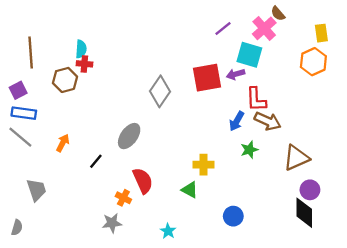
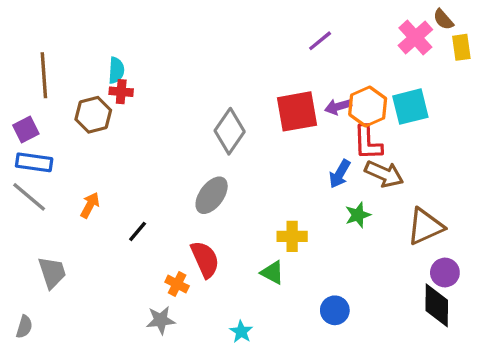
brown semicircle: (278, 14) -> (443, 19), moved
pink cross: (264, 28) -> (415, 37), moved
cyan square: (249, 55) -> (410, 107), moved, turned -30
orange hexagon: (313, 62) -> (368, 107), moved
gray ellipse: (129, 136) -> (212, 195), moved

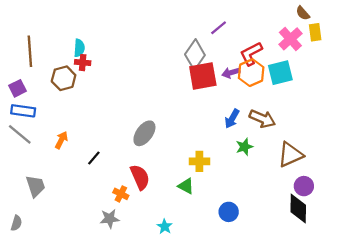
pink cross: (415, 37) -> (290, 39), moved
gray diamond: (230, 131) -> (195, 55), moved
red L-shape: (368, 143) -> (251, 54), moved, turned 65

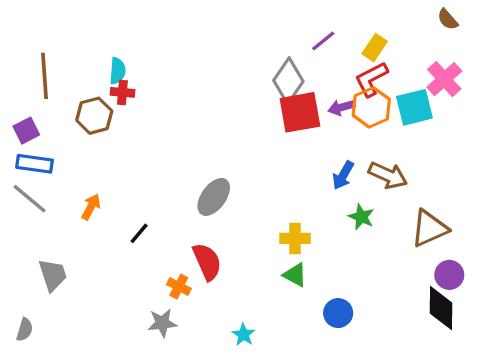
yellow rectangle: (315, 32) -> (375, 48), moved, turned 42
pink cross: (290, 39) -> (444, 79), moved
green star: (244, 147) -> (361, 217), turned -30
green triangle: (186, 186) -> (295, 275), moved

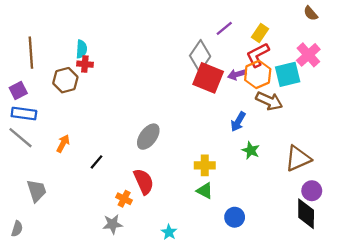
red square: (300, 112) -> (208, 78), turned 32
brown arrow: (388, 175) -> (269, 101), moved

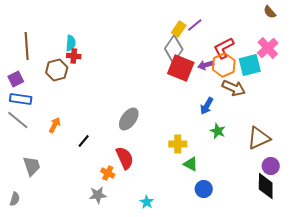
yellow rectangle: (260, 33) -> (179, 29), moved
green triangle: (205, 191) -> (191, 164), moved

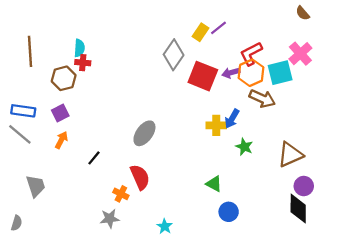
gray diamond: (174, 49) -> (174, 55), moved
purple square: (16, 79) -> (60, 113), moved
yellow cross: (178, 144) -> (216, 125), moved

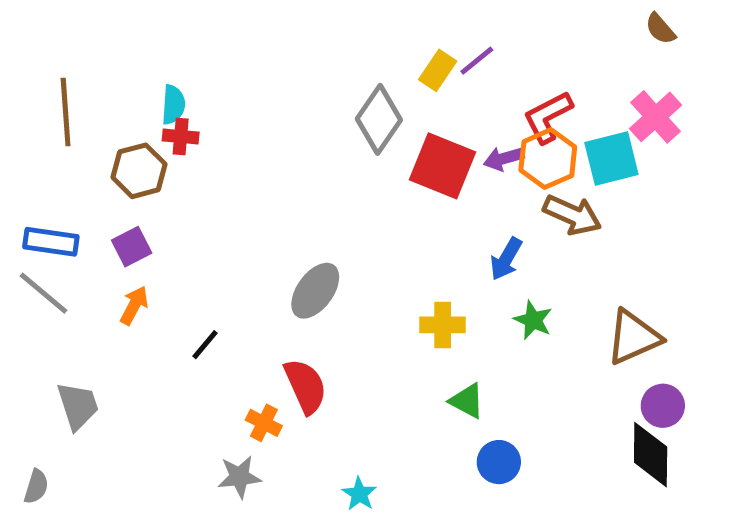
yellow cross: (216, 125) -> (443, 325), moved

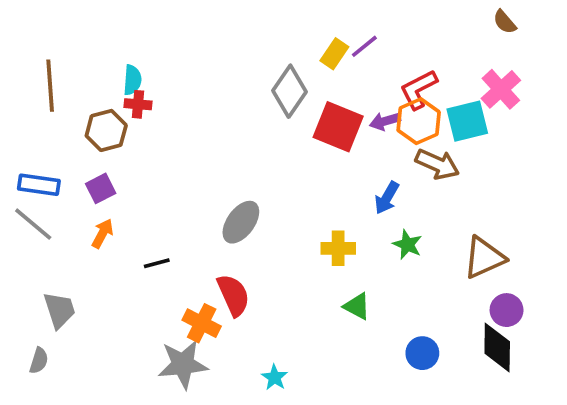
black line: (205, 345) -> (157, 263), turned 35
orange cross: (264, 423) -> (202, 323), size x1.4
blue circle: (499, 462) -> (422, 353), moved
gray star: (239, 477) -> (183, 364), size x1.5
gray semicircle: (36, 487) -> (39, 361), moved

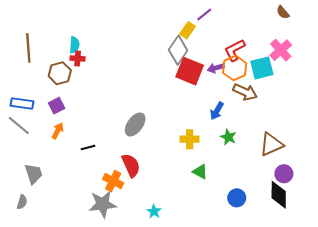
purple line: (364, 46) -> (204, 15), moved
gray diamond: (290, 91) -> (178, 50), moved

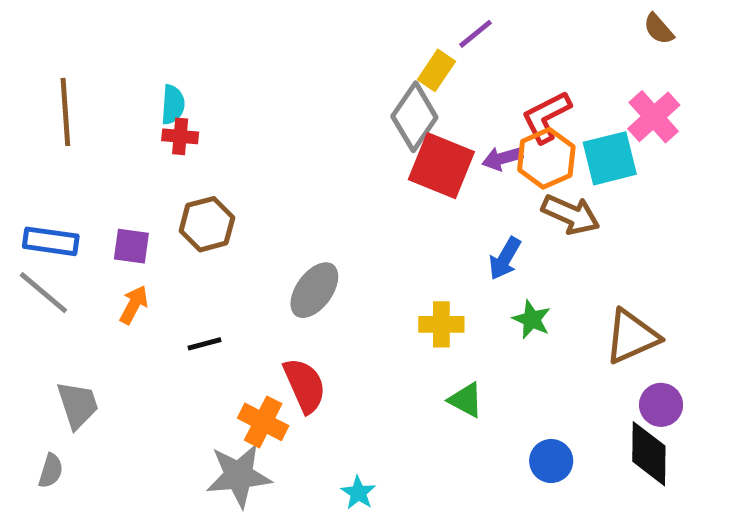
brown hexagon: (60, 73) -> (207, 224), moved
purple square: (57, 106) -> (131, 246), turned 35

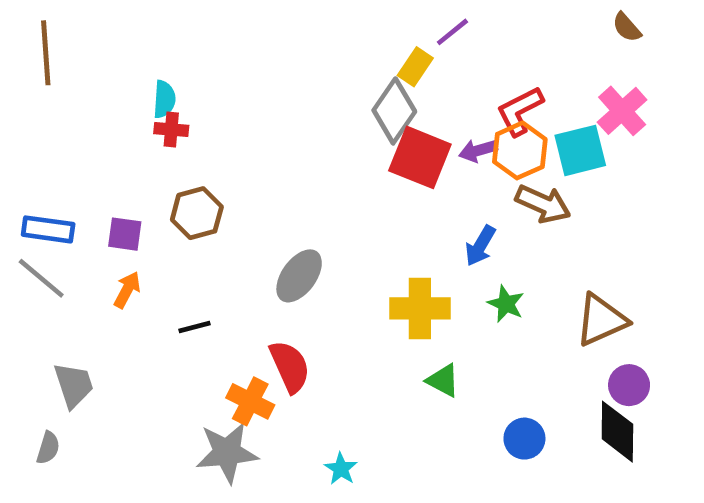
brown line: (65, 112) -> (46, 53), moved
yellow cross: (441, 324) -> (420, 308), size x1.4

